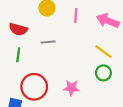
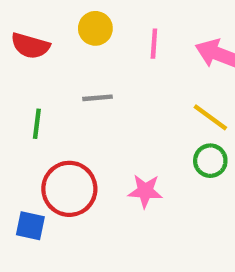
red semicircle: (18, 29) -> (30, 46), moved

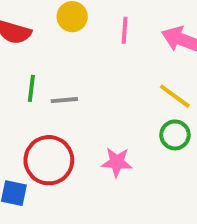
gray line: (98, 98) -> (64, 100), moved
green line: (37, 124) -> (31, 88), moved

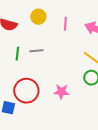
gray line: (64, 100) -> (36, 51), moved

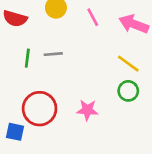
pink line: (65, 24) -> (93, 17), turned -32

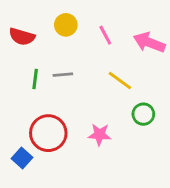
yellow line: (128, 64) -> (120, 80), moved
blue square: (15, 132) -> (22, 158), turned 30

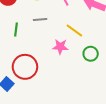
gray line: (63, 75) -> (40, 19), moved
pink star: (99, 135) -> (60, 47), moved

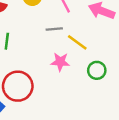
gray line: (40, 19) -> (54, 29), moved

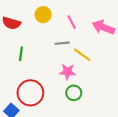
green circle: (97, 70) -> (74, 93), moved

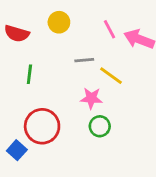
pink line: (72, 22) -> (110, 29), moved

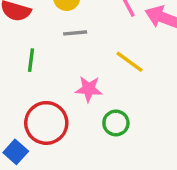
gray line: (84, 60) -> (75, 33), moved
pink star: (91, 98) -> (89, 89), moved

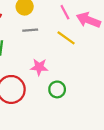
yellow line: (130, 62) -> (66, 38), moved

